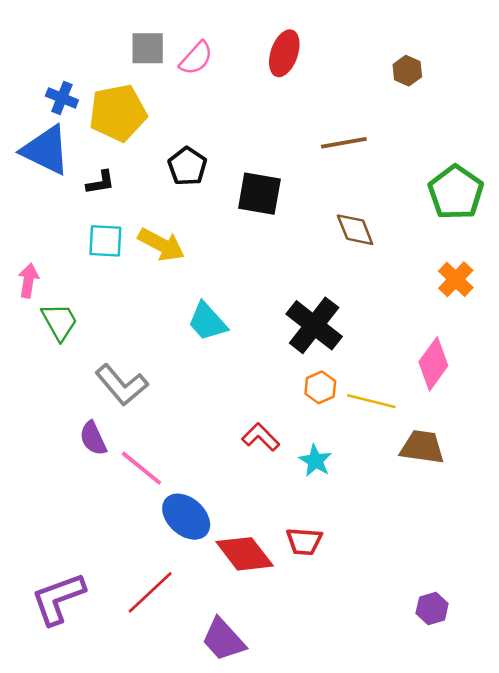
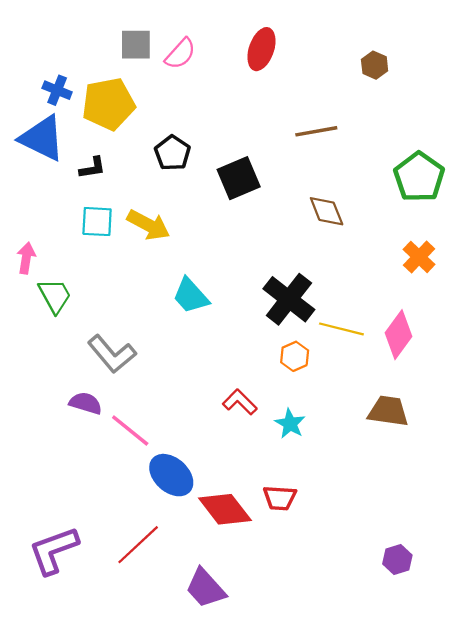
black square: (259, 194) -> (239, 178), turned -33
yellow line: (371, 401) -> (341, 329), moved
purple semicircle: (93, 438) -> (86, 403), turned 132

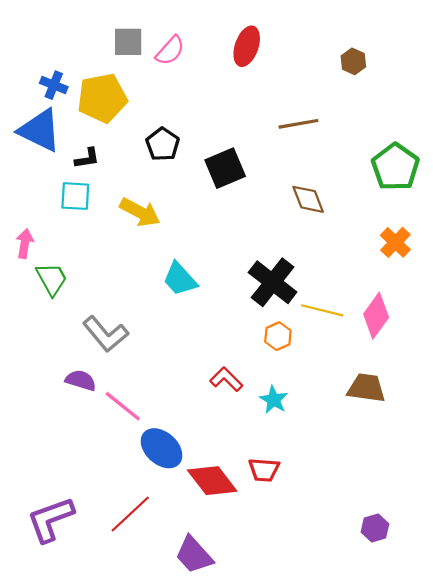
cyan square: (97, 222) -> (75, 196), moved

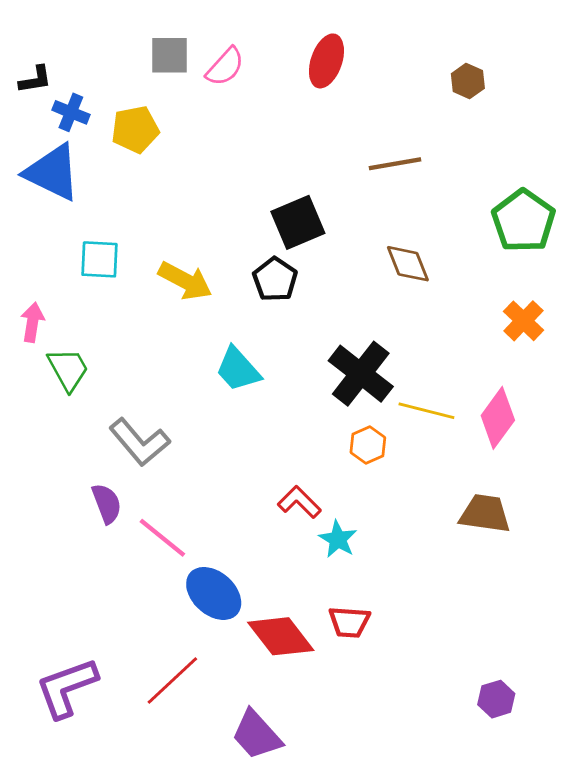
yellow pentagon: (102, 98) -> (135, 130), size x0.7
black pentagon: (163, 144) -> (275, 279), moved
black L-shape: (87, 158) -> (35, 80), moved
purple semicircle: (81, 380) -> (107, 504), turned 52
cyan star: (274, 400) -> (338, 539), moved

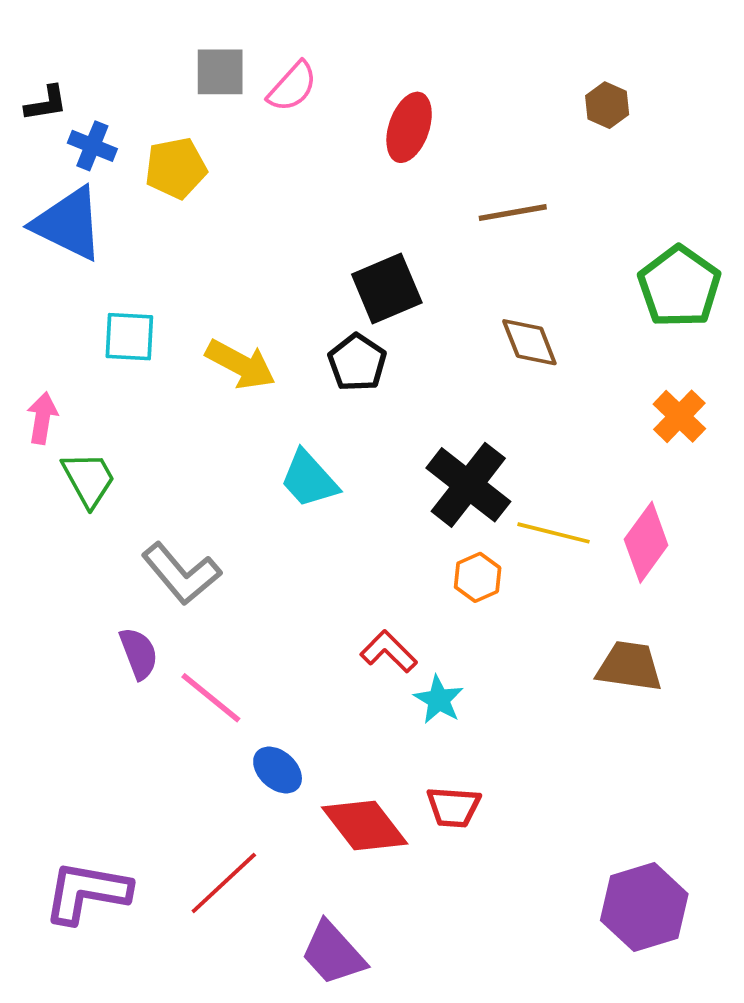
red ellipse: (326, 61) -> (409, 127), moved
blue ellipse: (214, 593) -> (278, 770), size x0.7
purple L-shape: (67, 688) -> (87, 892), turned 30
purple hexagon: (496, 699) -> (644, 907), size x1.8

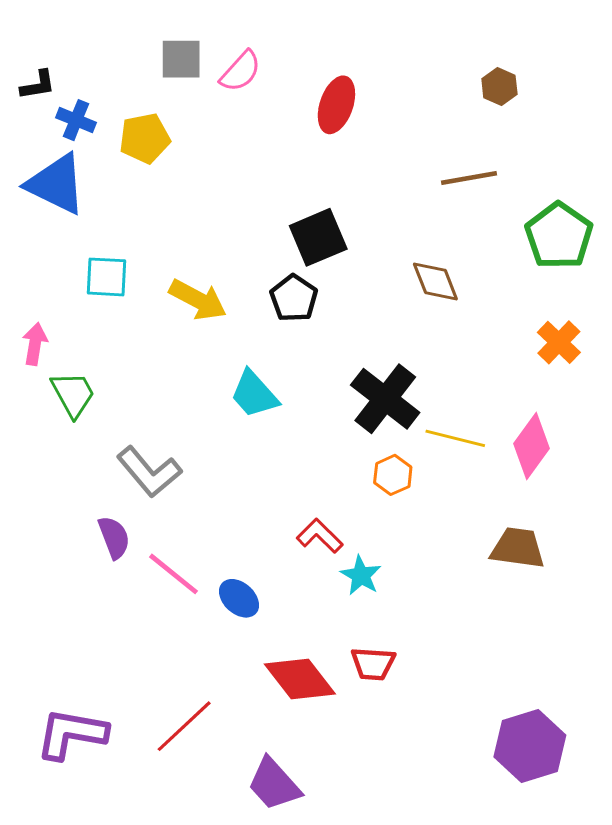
brown line: (513, 213) -> (469, 178), moved
blue ellipse: (278, 770) -> (239, 598), moved

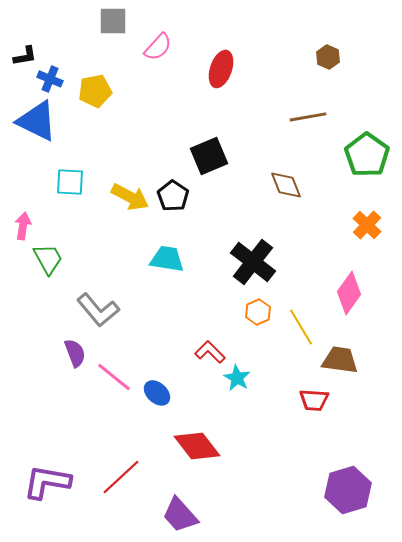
gray square: (181, 59) -> (113, 21), moved
black pentagon: (294, 298) -> (173, 196), moved
cyan trapezoid: (254, 394) -> (167, 259), turned 141
yellow line: (455, 438) -> (301, 327), moved, turned 45
red trapezoid: (373, 664) -> (314, 400), moved

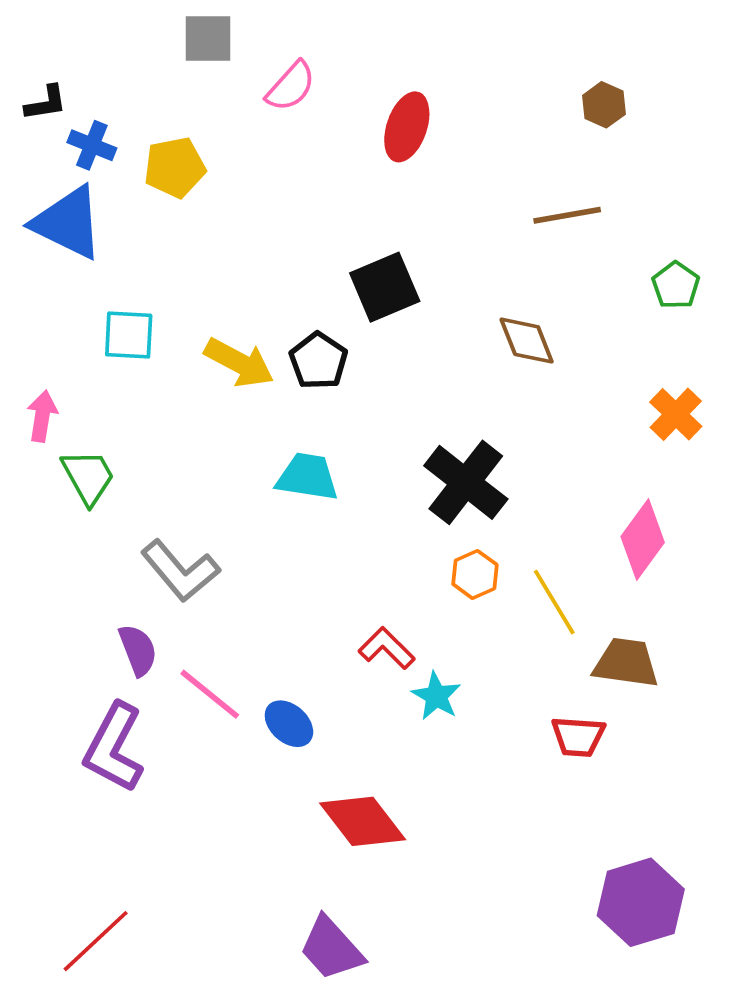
green pentagon: (367, 155) -> (676, 285), size x0.6
red line: (121, 477) -> (96, 941), moved
purple L-shape: (47, 482) -> (114, 748), moved, turned -72

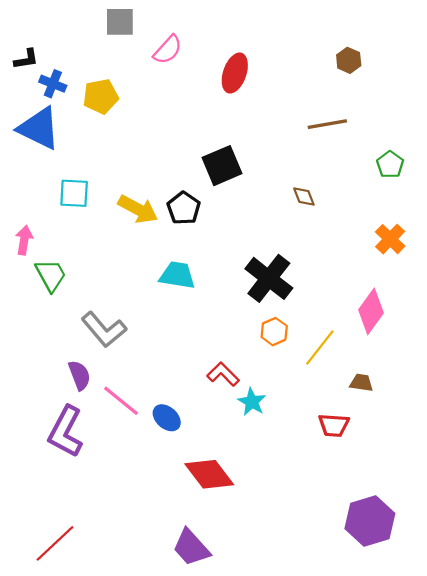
brown diamond: (527, 341) -> (304, 196), size x0.7
yellow line: (554, 602) -> (320, 348), turned 69
brown trapezoid: (626, 663) -> (361, 383), size x0.6

